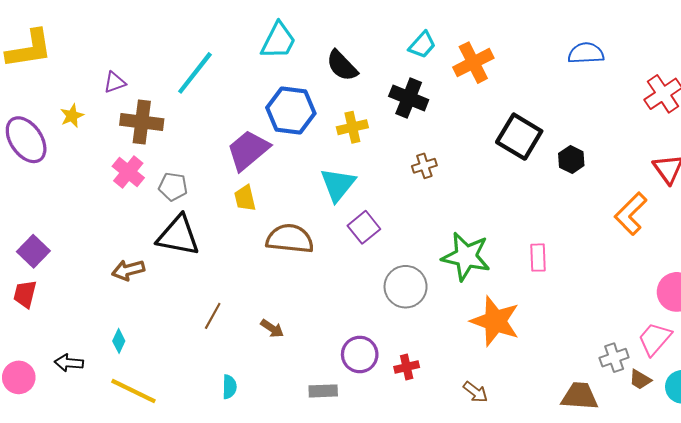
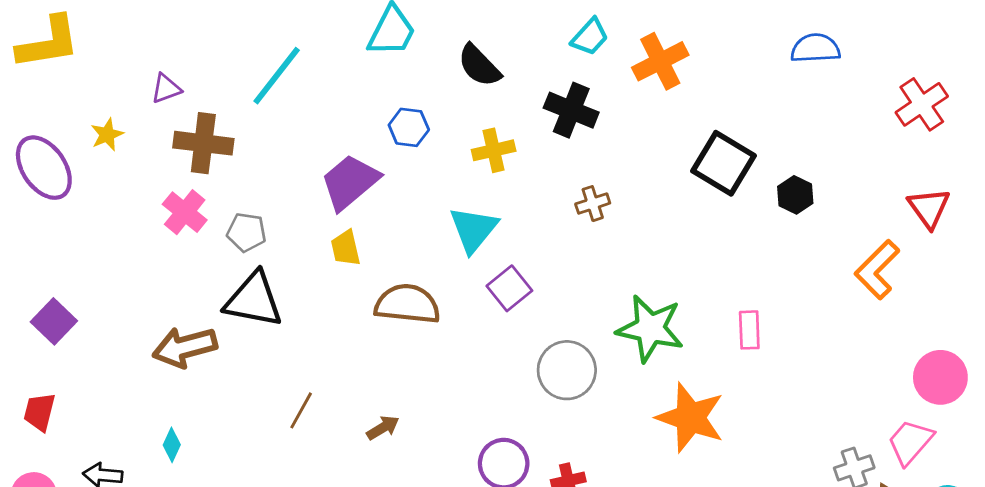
blue hexagon: (291, 111) -> (409, 127), size x0.6
brown arrow: (128, 270) -> (185, 347), size x1.4
red trapezoid: (25, 294) -> (40, 412), moved
brown arrow: (272, 328) -> (383, 428), turned -65

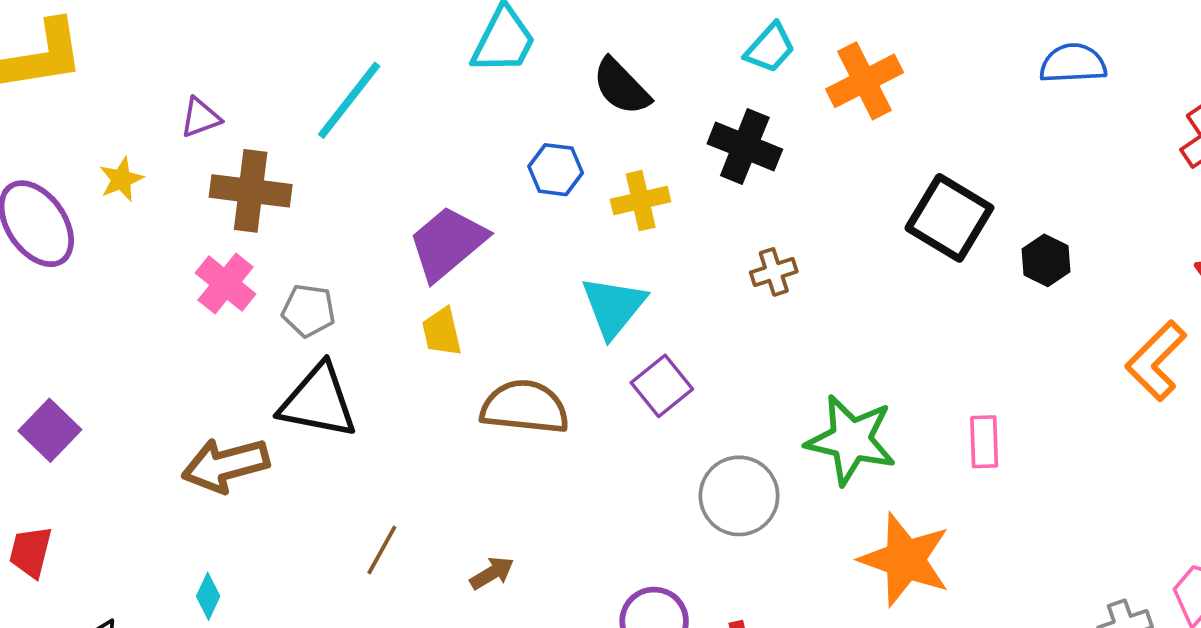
blue hexagon: (409, 127) -> (556, 170), moved

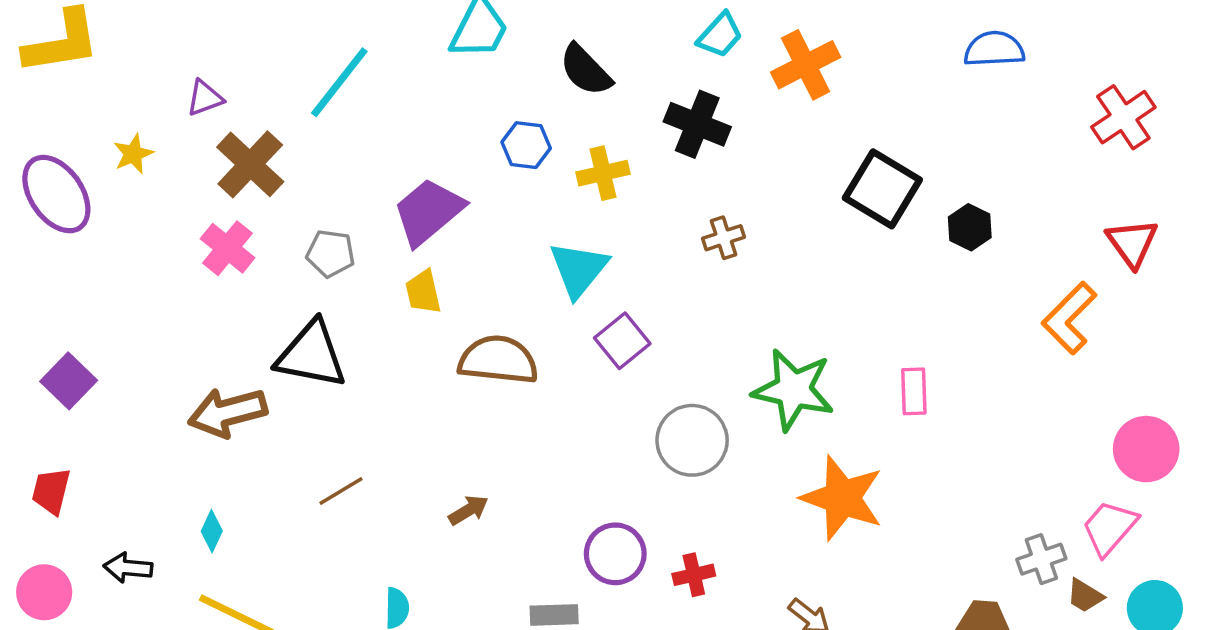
brown cross: (251, 191) -> (250, 164), turned 36
gray pentagon: (309, 311) -> (331, 253), moved
brown line: (382, 550) -> (341, 491), moved, turned 30

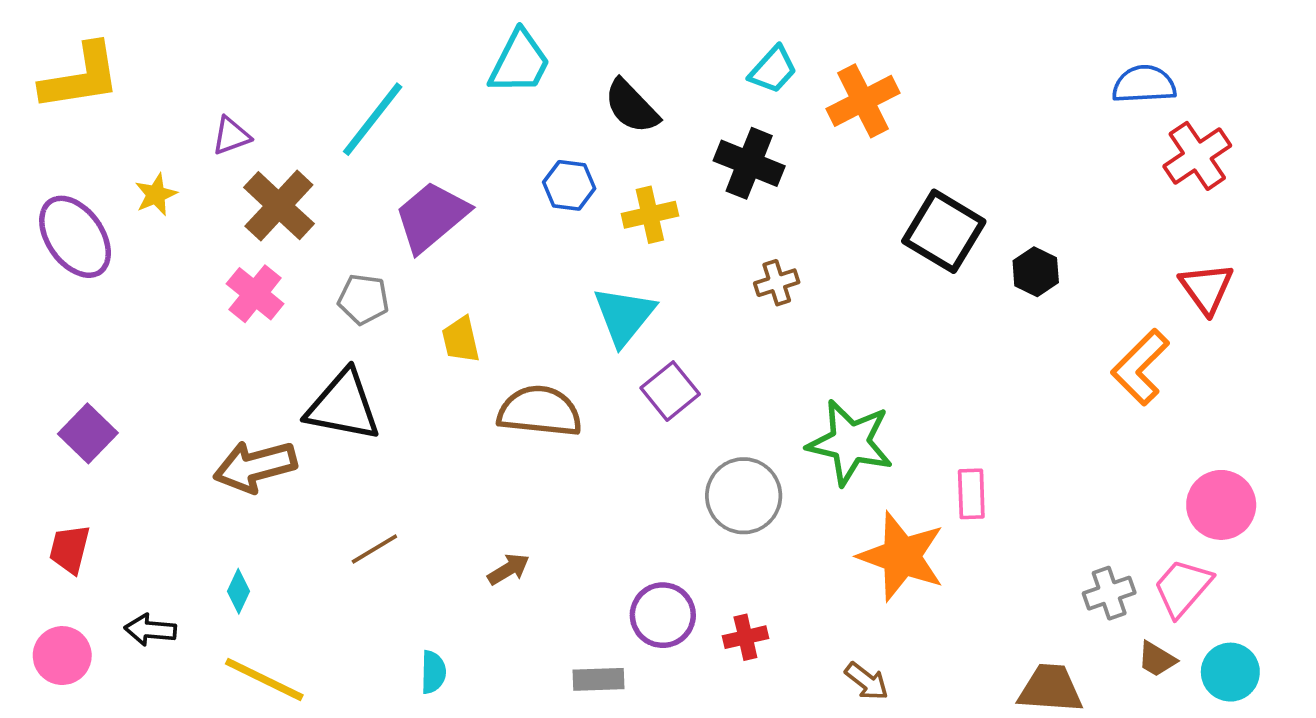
blue semicircle: (994, 49) -> (1144, 84), moved
purple trapezoid: (428, 212) -> (431, 217), moved
pink rectangle: (914, 391) -> (971, 494), moved
gray cross: (1041, 559) -> (1109, 593), moved

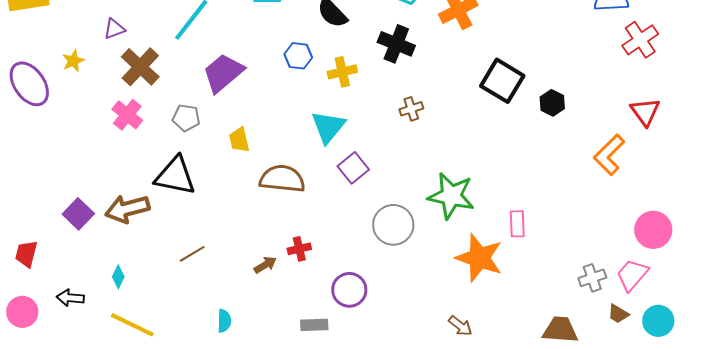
purple square: (88, 433) -> (78, 214), moved
red cross: (745, 637) -> (299, 249), moved

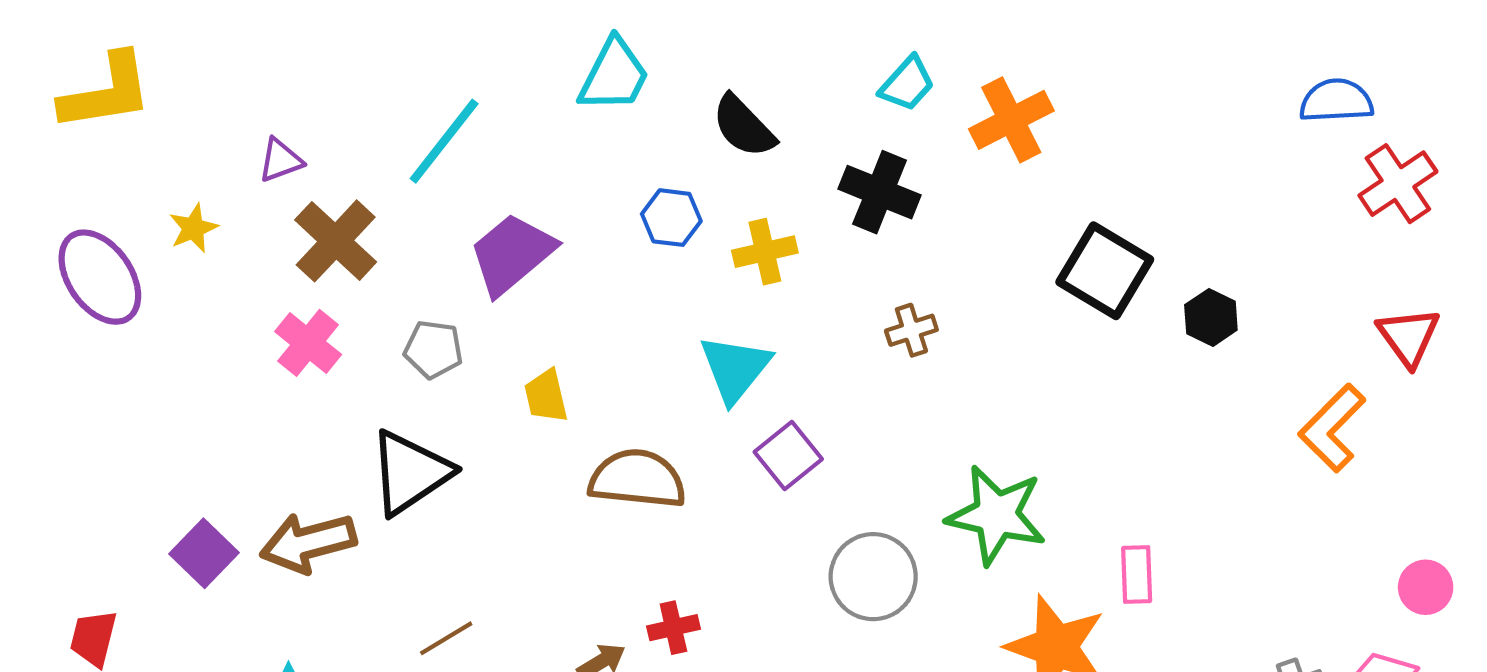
black triangle: (175, 176) -> (410, 473), turned -45
pink circle: (653, 230) -> (1426, 587), size x0.7

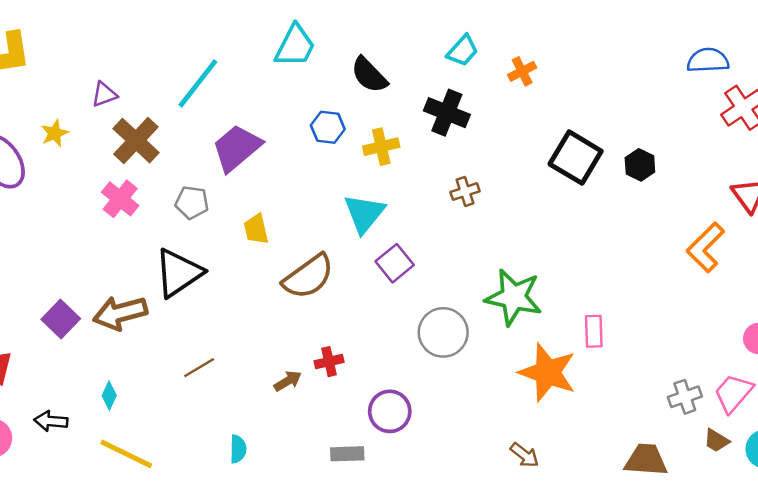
orange cross: (1011, 120) -> (522, 71), size x0.6
black hexagon: (1211, 317) -> (640, 165), moved
brown semicircle: (637, 479) -> (308, 277), turned 138

